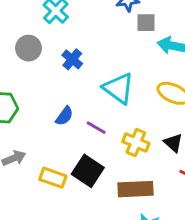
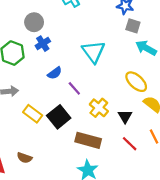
gray circle: (29, 48) -> (34, 22), moved
blue cross: (72, 59) -> (43, 44), moved
cyan triangle: (119, 88) -> (93, 52), moved

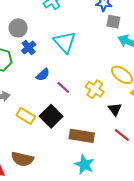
cyan triangle: (93, 52) -> (65, 42), moved
yellow cross: (99, 108) -> (95, 89), moved
brown semicircle: (24, 158) -> (22, 159), size x1.5

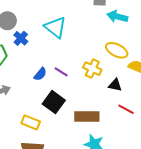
blue semicircle: (43, 75) -> (40, 74), moved
black triangle: (115, 109) -> (115, 85), turned -32
yellow rectangle: (26, 116) -> (31, 122), moved

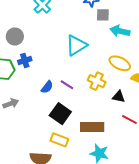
cyan triangle: (55, 27) -> (76, 45), moved, turned 50
blue cross: (21, 38) -> (25, 60), moved, turned 32
yellow rectangle: (31, 122) -> (59, 140), moved

